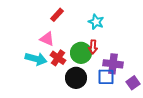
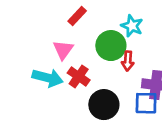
pink triangle: (47, 39) -> (63, 50), turned 42
green circle: (81, 53) -> (111, 46), moved

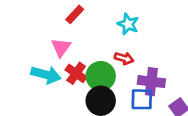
green circle: (111, 46) -> (101, 76), moved
red arrow: (128, 61) -> (124, 58), turned -78

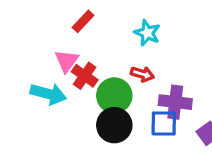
red cross: (76, 73) -> (85, 76), moved

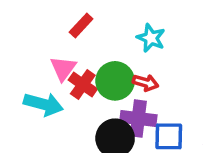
green circle: (114, 95) -> (115, 81), moved
purple cross: (175, 102) -> (138, 118), moved

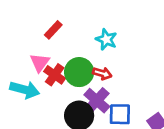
purple cross: (138, 118) -> (97, 101), turned 35

